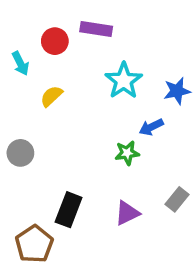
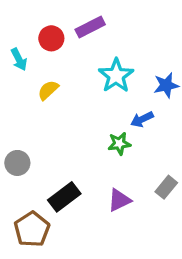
purple rectangle: (96, 29) -> (90, 27), turned -36
gray circle: (20, 153) -> (17, 163), moved
black rectangle: (69, 210) -> (64, 197), turned 32

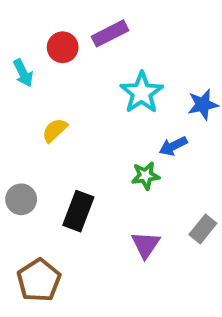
yellow semicircle: (48, 90) -> (55, 130), moved
black rectangle: (64, 197) -> (78, 211), moved, turned -32
purple triangle: (119, 200) -> (146, 245), turned -30

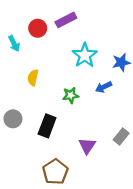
yellow semicircle: (55, 130) -> (33, 78), turned -35
green star: (146, 176) -> (71, 95), moved
brown pentagon: (39, 280) -> (55, 172), moved

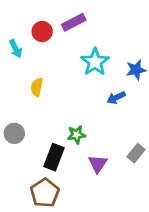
green star: (71, 95) -> (76, 135), moved
black rectangle: (47, 126) -> (54, 157), moved
brown pentagon: (55, 172) -> (45, 193), moved

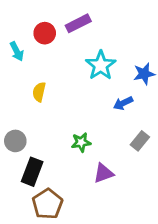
gray rectangle: (136, 153) -> (140, 141), moved
black rectangle: (54, 157) -> (32, 172), moved
purple triangle: (98, 164) -> (103, 173), turned 36

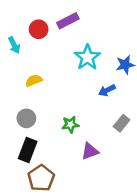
yellow semicircle: (39, 92) -> (34, 81), turned 56
gray circle: (15, 141) -> (26, 118), moved

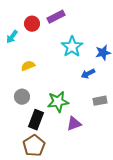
cyan arrow: (14, 45) -> (12, 37), turned 64
gray rectangle: (122, 123) -> (100, 101), turned 40
green star: (70, 124) -> (58, 102), size x1.5
black rectangle: (28, 150) -> (36, 120), moved

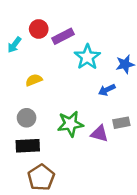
purple rectangle: (56, 17) -> (63, 36), moved
black rectangle: (36, 120) -> (28, 146), moved, turned 66
purple triangle: (74, 124) -> (100, 134), moved, turned 35

